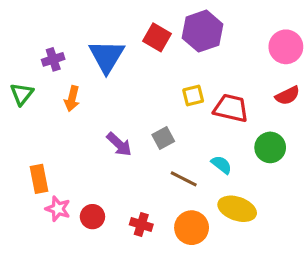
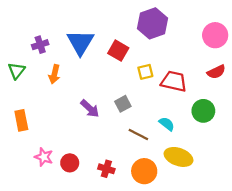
red square: (157, 37) -> (118, 51), moved
orange rectangle: (39, 179) -> (21, 120), moved

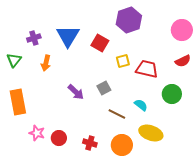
orange rectangle: (21, 120) -> (18, 102), size x1.4

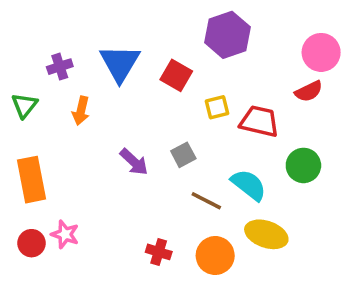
red semicircle: (183, 61) -> (309, 91), moved
cyan semicircle: (141, 105) -> (249, 185), size x1.5
red circle: (59, 138) -> (32, 243), moved

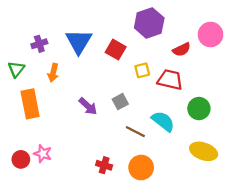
red semicircle: (309, 91) -> (182, 50), moved
orange rectangle: (32, 180) -> (30, 104), moved
yellow ellipse: (266, 234) -> (204, 151), moved

